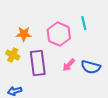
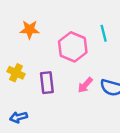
orange star: (24, 34) -> (30, 30), moved
purple rectangle: (38, 63) -> (47, 83), size x0.7

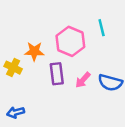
orange star: (30, 30) -> (34, 51), moved
purple rectangle: (47, 83) -> (57, 74), moved

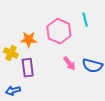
purple rectangle: (57, 74) -> (28, 68), moved
pink arrow: (83, 80) -> (69, 63), turned -80

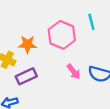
purple rectangle: (28, 68) -> (26, 76), turned 72

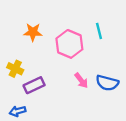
orange star: (27, 44) -> (33, 32), moved

